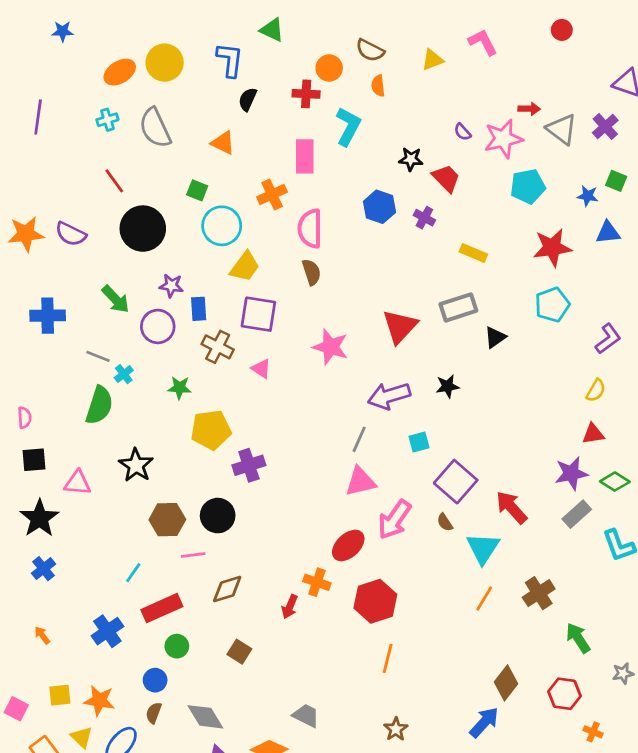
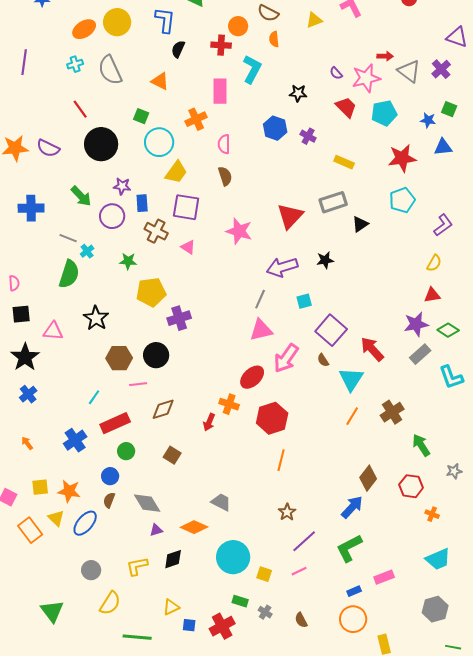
red trapezoid: (446, 178) -> (346, 107), moved
pink semicircle: (310, 229) -> (224, 144), size x0.7

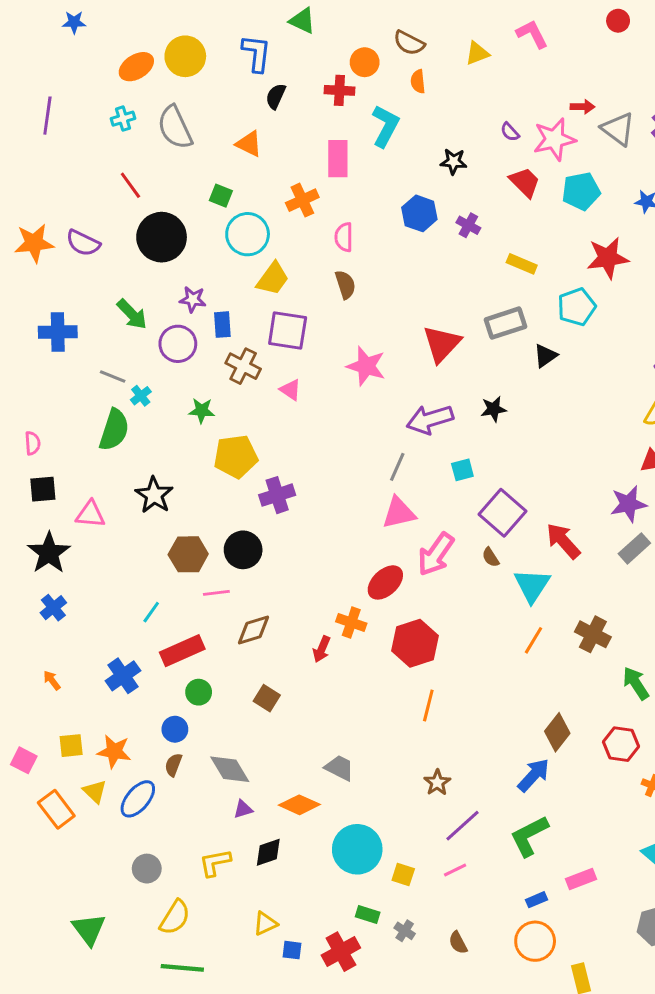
cyan pentagon: (402, 200) -> (577, 307), moved
brown cross: (392, 412) -> (593, 634), turned -30
green line: (137, 637) -> (182, 968), moved

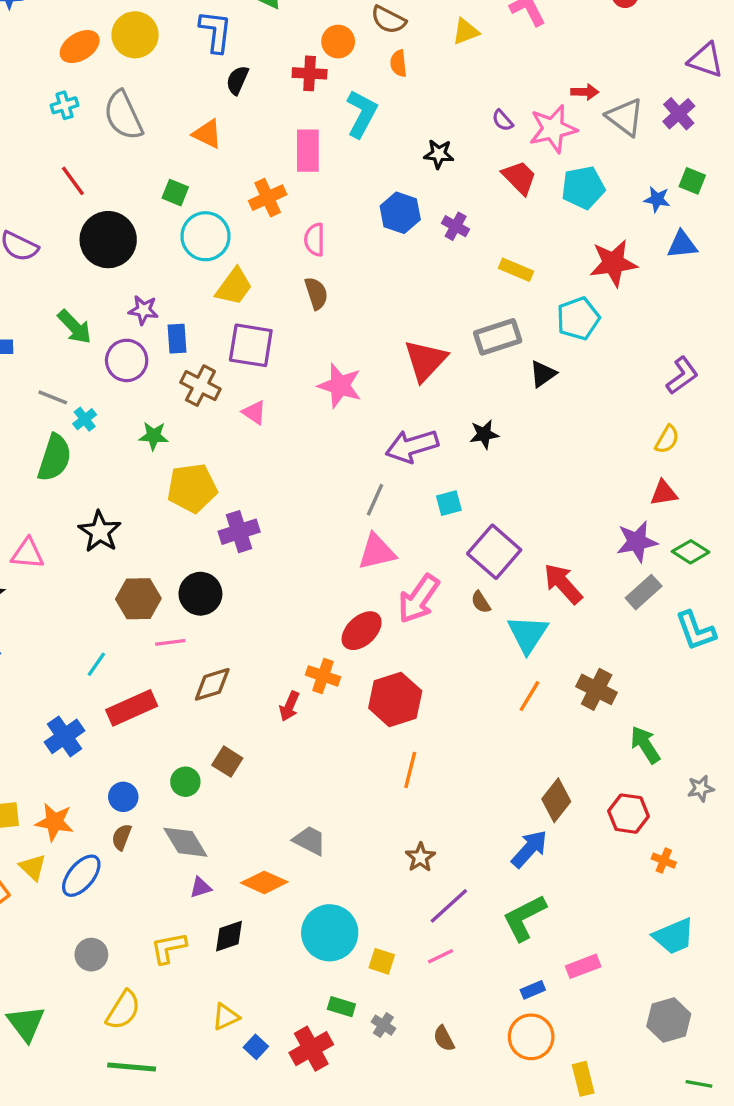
green circle: (199, 692) -> (185, 782), moved
blue square: (292, 950) -> (256, 1047), turned 36

